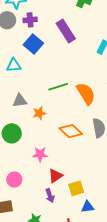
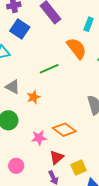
orange semicircle: (86, 94) -> (77, 48), moved
gray triangle: (20, 101) -> (13, 87), turned 42
orange diamond: (71, 131) -> (64, 130), moved

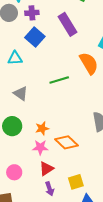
orange star: (34, 97) -> (42, 128), moved
red triangle: (57, 157) -> (46, 169), moved

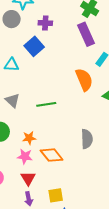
purple cross: (32, 13) -> (45, 23), moved
purple rectangle: (67, 24) -> (86, 34), moved
green line: (59, 80) -> (46, 104), moved
red triangle: (46, 169) -> (28, 178), turned -35

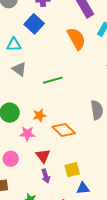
orange semicircle: (84, 80) -> (76, 39), moved
gray triangle: (12, 100) -> (19, 69), moved
pink star: (25, 156) -> (27, 134), moved

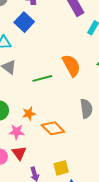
orange semicircle: (76, 39) -> (71, 65), moved
red triangle: (43, 156) -> (19, 153), moved

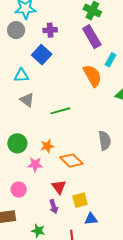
orange semicircle: (71, 65) -> (92, 76), moved
red triangle: (19, 153) -> (59, 187), moved

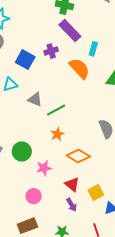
purple cross: (50, 30) -> (51, 51), moved
gray triangle: (27, 100) -> (35, 99), moved
orange star: (47, 146) -> (57, 134), moved

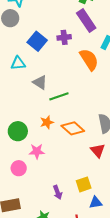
orange star: (57, 134) -> (47, 122), moved
orange diamond: (78, 156) -> (73, 128), moved
red triangle: (72, 184) -> (98, 150), moved
pink circle: (34, 196) -> (19, 168), moved

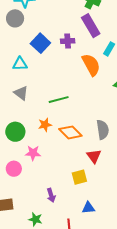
gray triangle: (40, 82) -> (21, 93), moved
yellow square: (84, 184) -> (79, 177), moved

